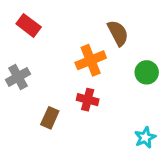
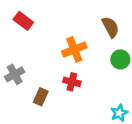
brown semicircle: (118, 33) -> (110, 27), moved
gray cross: (18, 77) -> (15, 74), moved

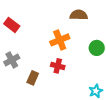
red rectangle: (23, 21) -> (12, 25), moved
brown semicircle: (110, 27) -> (79, 15), moved, turned -60

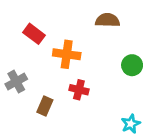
red rectangle: (12, 25) -> (34, 34), moved
orange cross: (60, 40) -> (67, 54), moved, turned 30

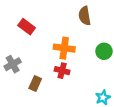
brown semicircle: (108, 20) -> (85, 16), turned -102
orange cross: (67, 54) -> (64, 48), moved

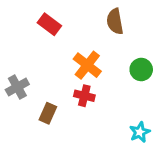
red rectangle: (27, 27) -> (49, 24), moved
orange cross: (64, 48) -> (87, 65), turned 30

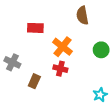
red rectangle: (49, 24) -> (35, 28), moved, turned -35
gray cross: (17, 87) -> (12, 62), turned -35

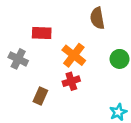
gray cross: (12, 62) -> (18, 59), moved
red cross: (60, 69) -> (71, 81), turned -32

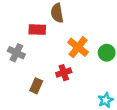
brown semicircle: (97, 18) -> (57, 13), moved
orange cross: (74, 55) -> (78, 47), moved

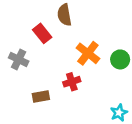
red rectangle: (37, 30) -> (42, 33), turned 49
brown rectangle: (36, 86) -> (41, 97), turned 56

